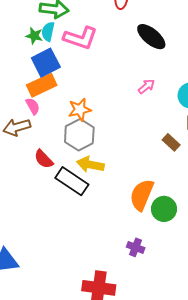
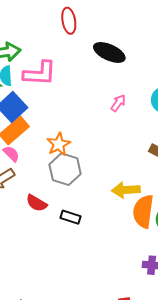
yellow arrow: (90, 165) -> (126, 190), moved
black rectangle: (72, 181) -> (71, 217), size x0.6

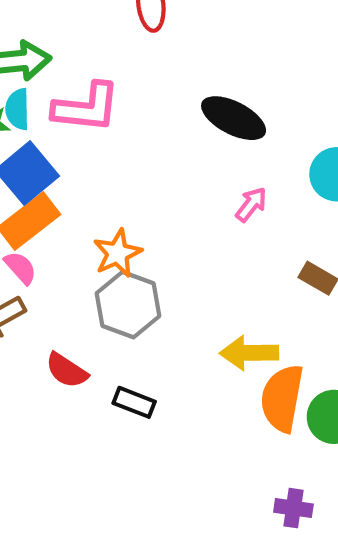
black ellipse: (109, 52) -> (234, 118), moved
pink arrow: (118, 103) -> (251, 204), moved

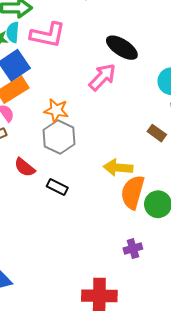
pink arrow: (251, 204) -> (102, 77), moved, size x1.6
orange star: (117, 253) -> (56, 110), turned 30
purple cross: (293, 508) -> (133, 249), turned -30

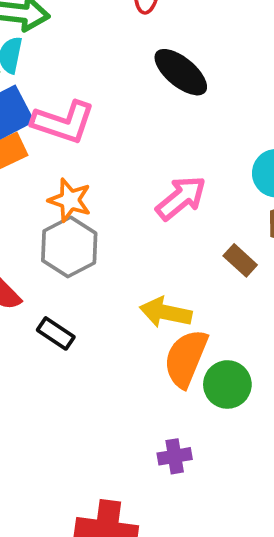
pink L-shape: (48, 35) -> (63, 122), moved
black ellipse: (122, 48) -> (181, 72), moved
pink arrow: (102, 77) -> (181, 198), moved

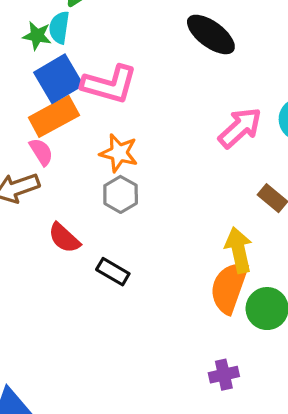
pink arrow: (181, 198) -> (240, 128), moved
gray hexagon: (69, 247) -> (121, 194), size x0.7
yellow arrow: (166, 312) -> (239, 250), moved, turned 69

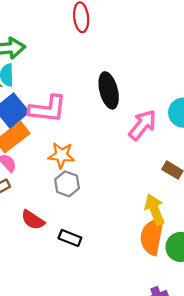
black ellipse: (211, 34) -> (109, 90), moved, turned 48

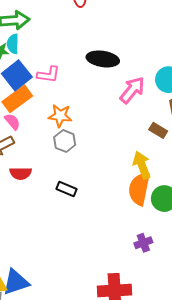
black ellipse: (109, 90) -> (103, 59), turned -68
pink L-shape: (48, 109) -> (48, 74), size x0.7
red semicircle: (33, 220) -> (21, 173), moved, turned -35

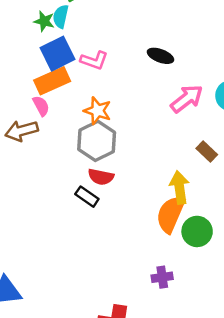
black ellipse: (103, 59) -> (160, 56), size x0.7
gray hexagon: (65, 141) -> (97, 141), size x1.5
red semicircle: (21, 173) -> (101, 177), moved

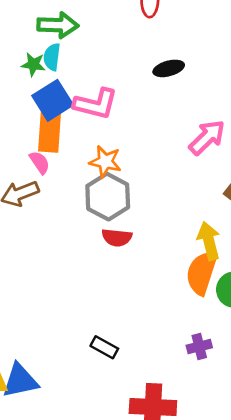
black ellipse: (160, 56) -> (169, 68), moved, turned -30
pink L-shape: (94, 60) -> (96, 104), size x1.4
orange rectangle: (52, 81) -> (50, 132), turned -56
black rectangle: (87, 197) -> (104, 347), moved

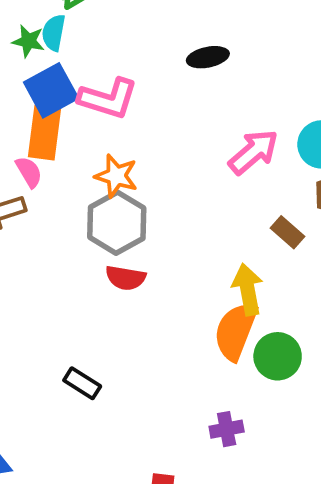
black rectangle: (104, 347) -> (82, 383), moved

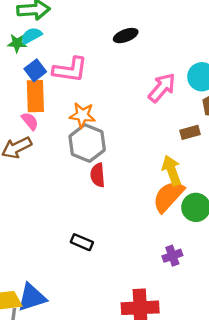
cyan semicircle: (54, 33) -> (31, 36), turned 60
blue square: (51, 90) -> (35, 70), size x0.7
brown rectangle: (288, 232) -> (190, 132), turned -48
red semicircle: (126, 278) -> (98, 175), turned 85
orange semicircle: (236, 331) -> (168, 196), turned 30

